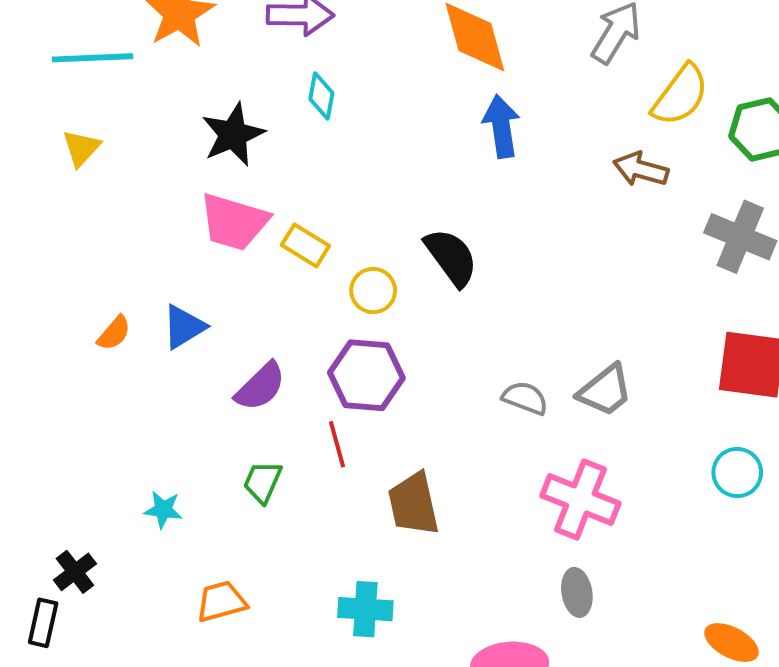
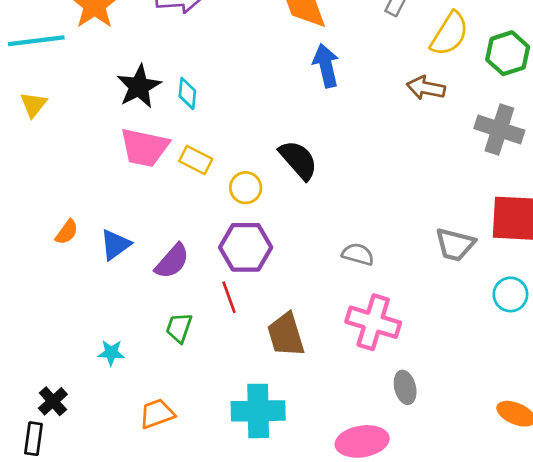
cyan diamond: (321, 96) -> (187, 93), moved
blue triangle: (184, 327) -> (115, 245), moved
gray trapezoid: (605, 390) -> (455, 245), moved, turned 57
pink cross: (580, 500) -> (373, 322), moved
cyan cross: (365, 609) -> (258, 411), size x1.4

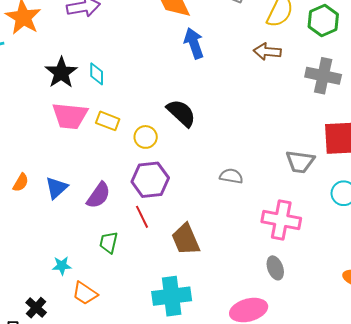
pink cross: (373, 322) -> (281, 220), moved
black cross: (53, 401) -> (36, 308), moved
orange trapezoid: (157, 414) -> (85, 293), moved, turned -120

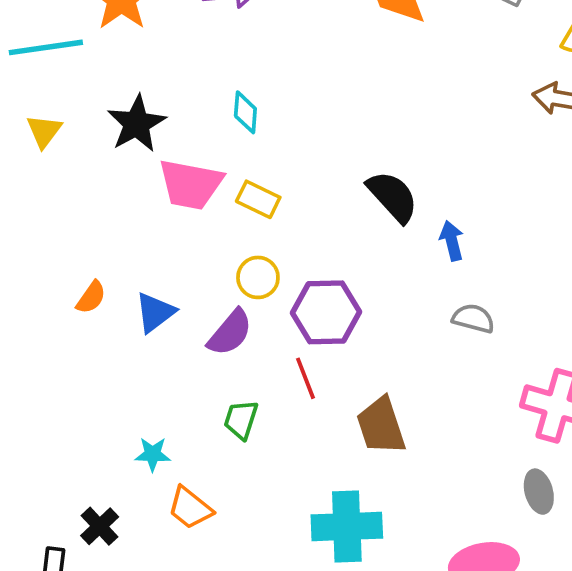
blue arrow: (194, 43) -> (452, 241), moved, size x0.7
black star: (61, 73) -> (137, 124), moved
yellow circle: (146, 137) -> (258, 277), moved

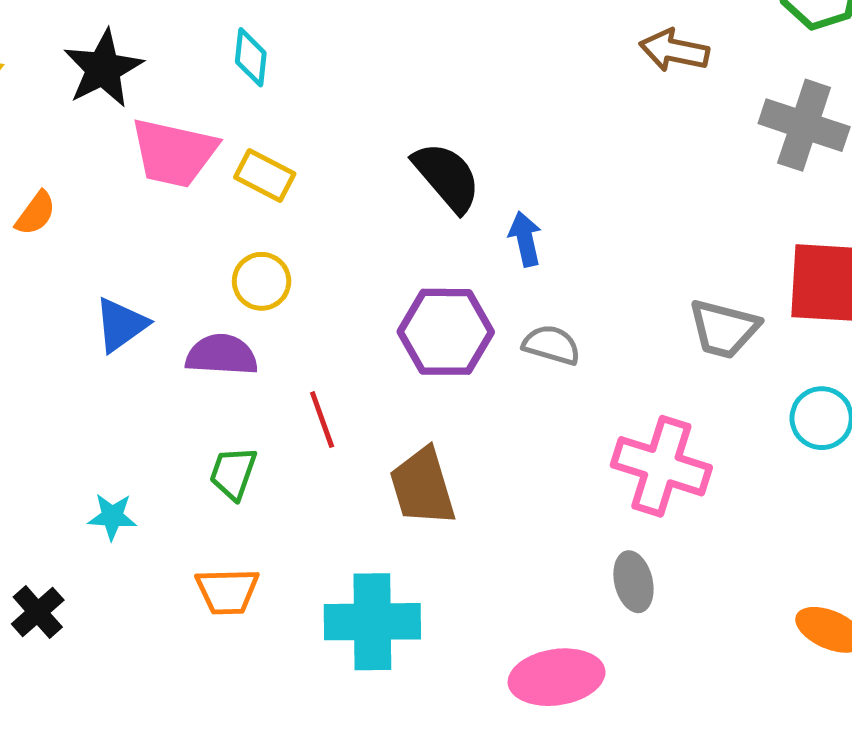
orange semicircle: (91, 297) -> (36, 213), moved
purple hexagon: (326, 312) -> (446, 332), moved
purple semicircle: (230, 333) -> (222, 355), turned -128
orange trapezoid: (190, 508) -> (227, 591), moved, turned -42

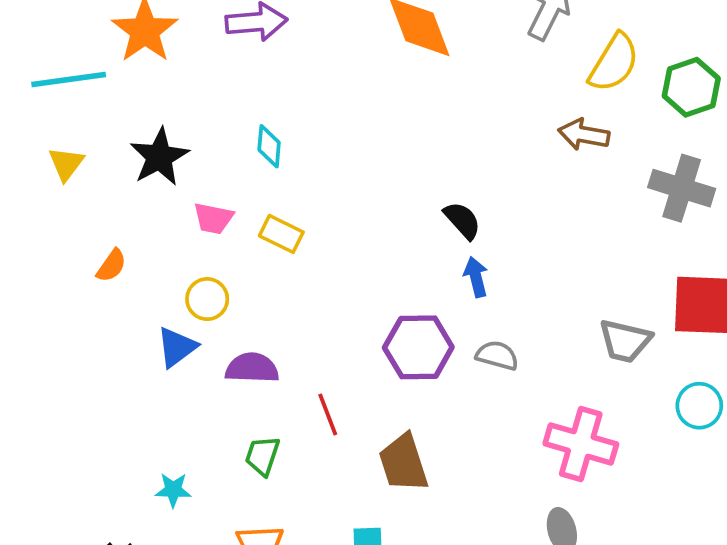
pink trapezoid: (174, 153) -> (213, 218), size x0.6
black semicircle: (447, 177) -> (462, 220), moved, size x0.7
yellow circle: (262, 281) -> (207, 299), moved

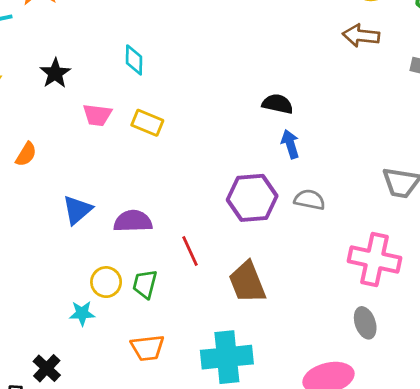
black star: (159, 157) -> (55, 73), size x0.7
black semicircle: (462, 220) -> (278, 104), turned -32
yellow circle: (207, 299) -> (106, 282), moved

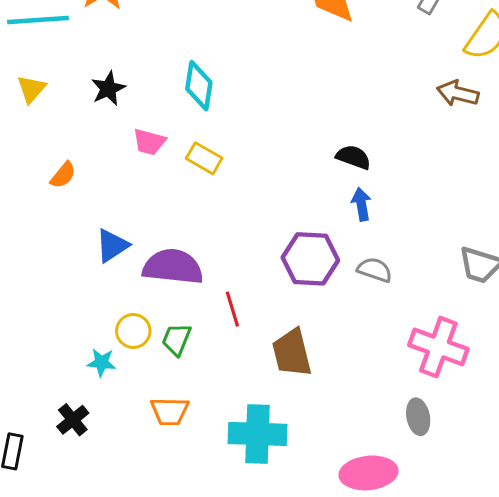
cyan diamond: (134, 60) -> (199, 86), size x1.4
purple semicircle: (133, 221) -> (173, 267), size x1.4
black cross: (47, 368) -> (73, 420), moved

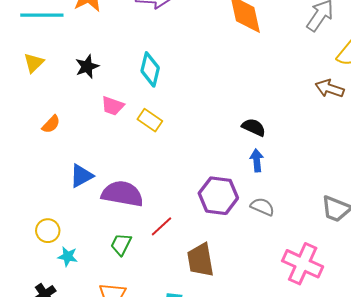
red line: (232, 309) -> (161, 226), turned 60
yellow circle: (133, 331) -> (48, 231), moved

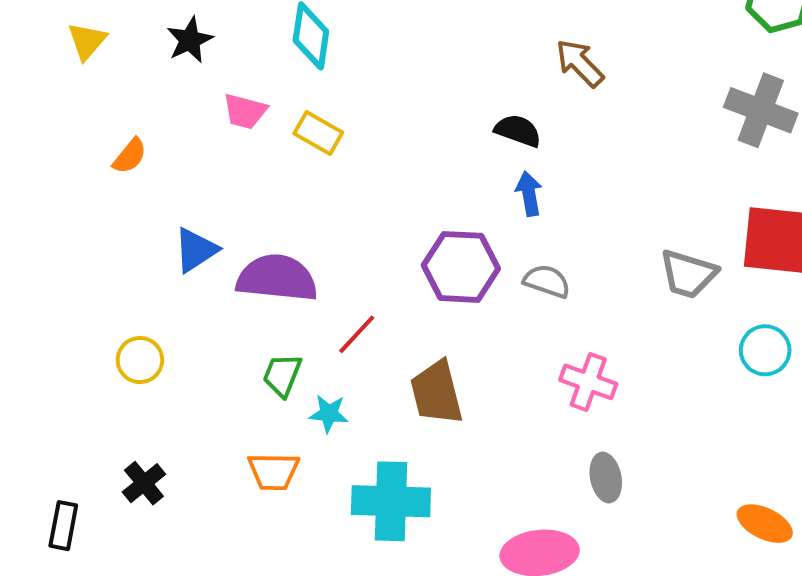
brown arrow: (330, 88) -> (580, 63), moved, turned 32
cyan star: (68, 256) -> (329, 414), moved
pink cross: (303, 264) -> (588, 382), moved, size x0.7

